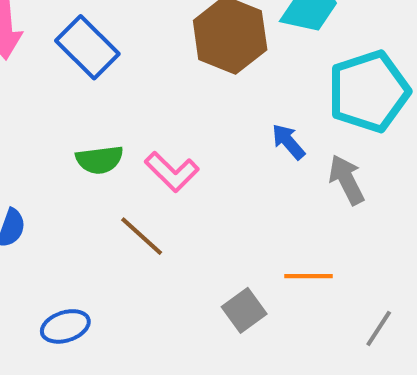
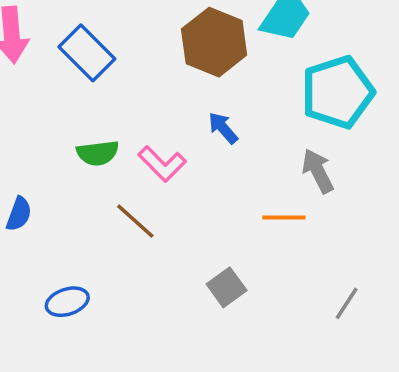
blue arrow: (288, 142) -> (223, 128), moved
orange line: (308, 276) -> (284, 218), moved

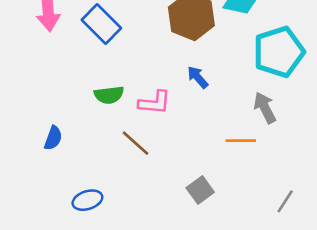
pink L-shape: (162, 164) -> (155, 103), turned -40

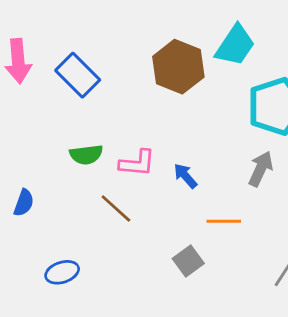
blue arrow: (198, 77) -> (185, 176), moved
gray arrow: (265, 108) -> (261, 169), turned 52
orange line: (241, 141) -> (224, 221), moved

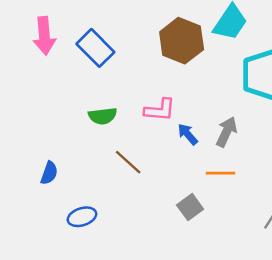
pink L-shape: (137, 163) -> (160, 110), moved
gray arrow: (261, 169) -> (227, 132), moved
blue semicircle: (24, 203) -> (49, 173), moved

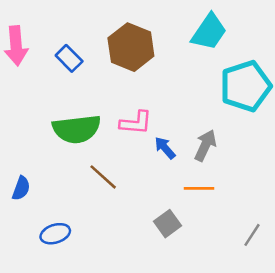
brown hexagon: (182, 41) -> (131, 47), moved
blue rectangle: (95, 48) -> (69, 58), size x0.7
green semicircle: (103, 116) -> (77, 129), size x1.6

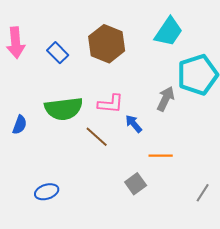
gray arrow: (205, 145) -> (166, 99), moved
brown line: (103, 177) -> (97, 137), moved
blue semicircle: (21, 188) -> (20, 125), moved

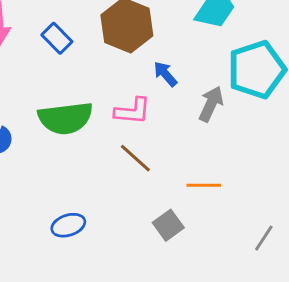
blue arrow: (134, 124) -> (165, 74), moved
brown line: (97, 137) -> (135, 158), moved
blue ellipse: (47, 192) -> (68, 225), moved

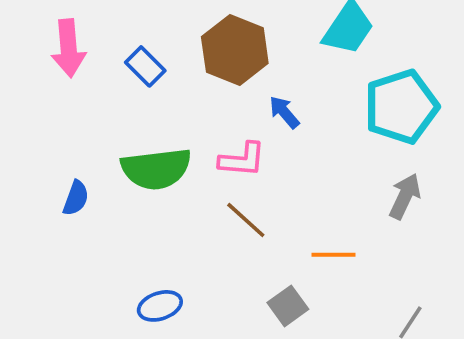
gray arrow: (211, 104) -> (405, 196), moved

